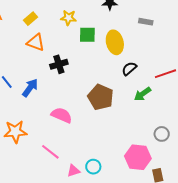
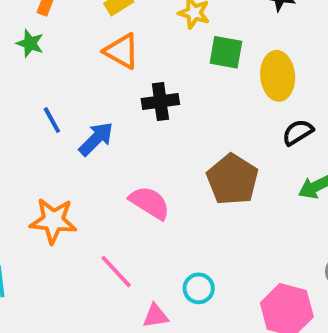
cyan circle: (93, 167) -> (199, 288), moved

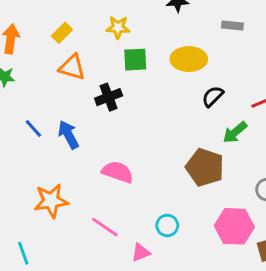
green square: (226, 52) -> (135, 60), moved
yellow ellipse: (278, 76) -> (189, 59), turned -72
blue arrow: (96, 139) -> (68, 135), turned -60
brown pentagon: (232, 179) -> (205, 167), moved

